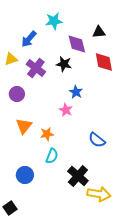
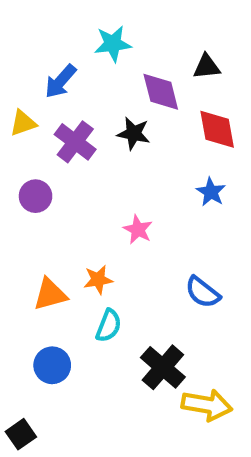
blue star: (76, 92) -> (211, 192), moved
orange triangle: (24, 126) -> (50, 294), moved, turned 36

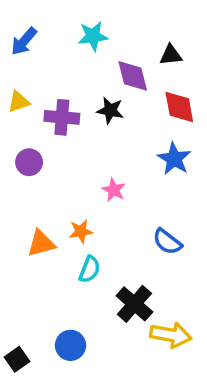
blue arrow: (61, 81) -> (24, 41), moved
purple cross: (75, 142) -> (62, 117), turned -32
blue star: (211, 192) -> (174, 159), size x1.4
blue circle: (52, 365) -> (71, 345), moved

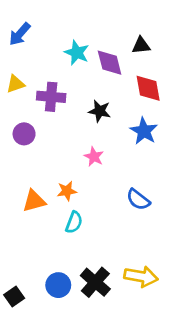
cyan star: (93, 36) -> (77, 53), moved, turned 30
black star: (110, 110) -> (100, 111), moved
black cross: (134, 304) -> (95, 282), moved

